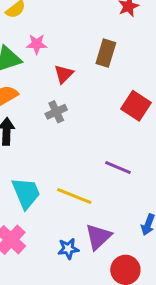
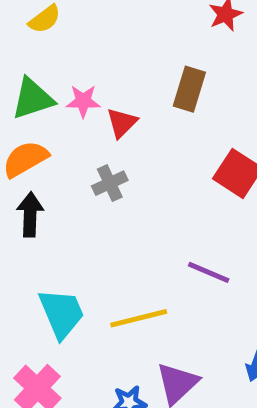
pink star: (37, 44) -> (83, 101), moved
yellow line: (74, 196) -> (139, 318), turned -36

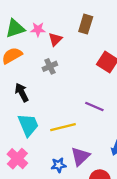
black arrow: (30, 214) -> (22, 92), moved, turned -30

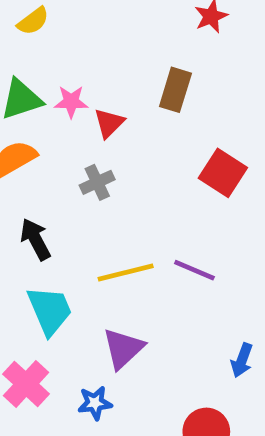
yellow line: (63, 127) -> (126, 272), moved
purple triangle: (80, 156) -> (123, 348), moved
blue star: (59, 165) -> (95, 403), moved

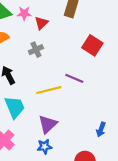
purple line: (194, 270) -> (74, 78), moved
blue star: (95, 403) -> (44, 147), moved

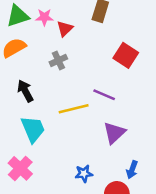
purple triangle: (48, 124) -> (114, 133), moved
blue arrow: (101, 129) -> (132, 170), moved
blue star: (44, 147) -> (84, 174), moved

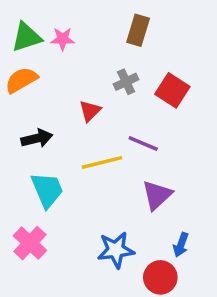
red triangle: (65, 29) -> (90, 111), moved
gray cross: (58, 60) -> (126, 82), moved
black arrow: (25, 91) -> (37, 138), turned 105
blue star: (84, 174) -> (116, 250), size x1.5

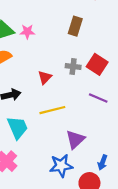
gray cross: (126, 82) -> (73, 66), moved, turned 32
purple line: (143, 144) -> (98, 98), moved
purple triangle: (157, 195) -> (75, 139), moved

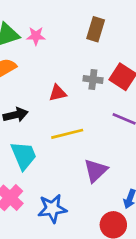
red triangle: (45, 77) -> (58, 93), turned 32
blue star: (61, 166) -> (52, 209), moved

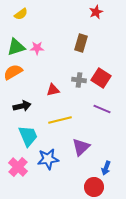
blue star: (52, 209) -> (48, 159), moved

